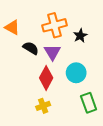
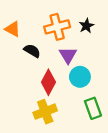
black star: (80, 36) -> (86, 26), moved
purple triangle: (52, 52) -> (68, 55), moved
yellow cross: (43, 106) -> (45, 112), size x1.5

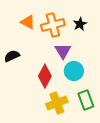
orange triangle: (13, 29) -> (28, 22), moved
black semicircle: (32, 51) -> (12, 56), moved, turned -56
yellow cross: (45, 112) -> (57, 103), moved

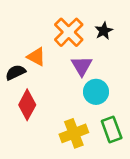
orange triangle: (28, 22) -> (36, 57), moved
orange cross: (53, 25) -> (69, 32), turned -30
red diamond: (45, 76) -> (27, 105), moved

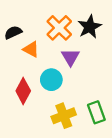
black star: (104, 31) -> (90, 27), size x1.5
black semicircle: (16, 72) -> (13, 32), moved
cyan circle: (96, 92) -> (51, 80), moved

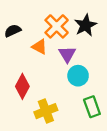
orange triangle: (31, 49) -> (39, 47), moved
cyan circle: (51, 80) -> (78, 76), moved
yellow cross: (64, 116) -> (46, 111), moved

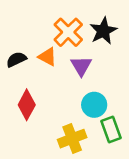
black semicircle: (13, 31) -> (16, 59), moved
cyan circle: (78, 76) -> (94, 105), moved
yellow cross: (46, 111) -> (72, 139), moved

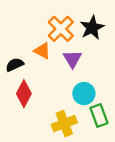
black semicircle: (16, 59) -> (15, 65), moved

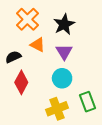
black star: (92, 28) -> (64, 24), moved
orange cross: (61, 29) -> (27, 19), moved
cyan circle: (84, 94) -> (62, 78), moved

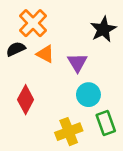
black star: (64, 24) -> (103, 29), moved
black semicircle: (13, 57) -> (16, 49), moved
cyan circle: (62, 78) -> (88, 95), moved

